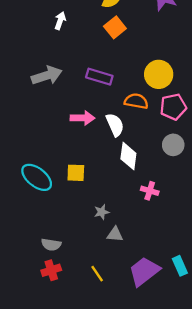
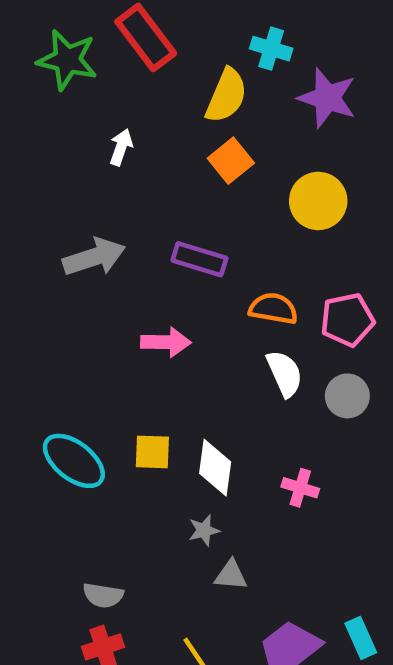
yellow circle: (159, 74) -> (318, 201), moved
white semicircle: (115, 125) -> (285, 374), moved
white diamond: (128, 156) -> (215, 468), moved

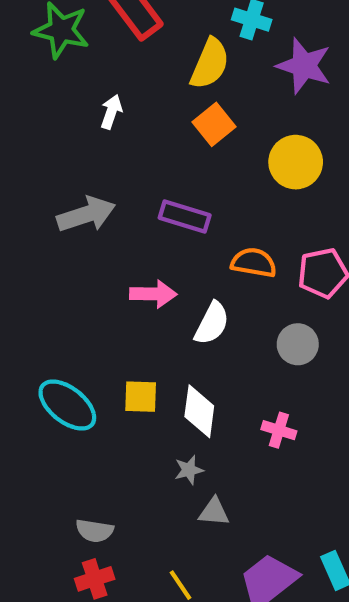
white semicircle: (285, 374) -> (212, 323), moved, turned 51
gray circle: (347, 396) -> (298, 344), moved

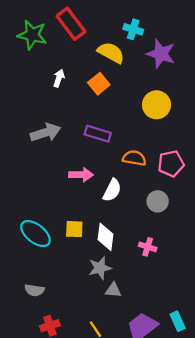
yellow semicircle: (210, 64) -> (111, 53), turned -84
orange square: (214, 124) -> (99, 84), moved
gray star: (189, 470) -> (100, 268), size x1.5
gray semicircle: (95, 531) -> (34, 290), moved

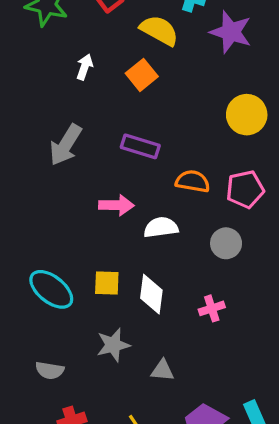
yellow circle: (156, 105) -> (247, 115), moved
gray arrow: (45, 133) -> (66, 145), turned 140
white semicircle: (112, 190) -> (161, 227), turned -125
pink cross: (148, 247) -> (212, 308), turned -35
gray star: (100, 268) -> (113, 345), moved

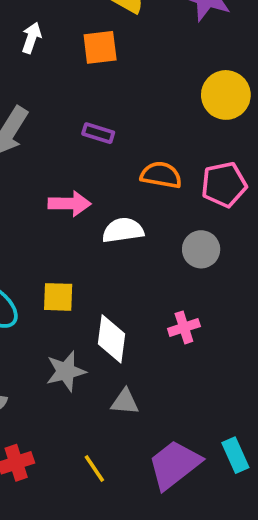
orange square: (142, 75) -> (100, 47), turned 32
purple rectangle: (140, 146) -> (98, 133), size x0.7
white diamond: (151, 294) -> (112, 339), moved

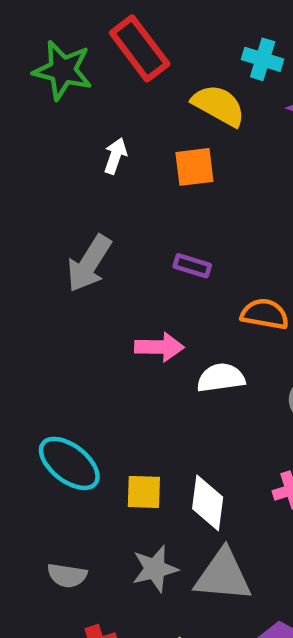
yellow square: (58, 297) -> (144, 492), moved
gray star: (66, 371) -> (155, 569), moved
gray triangle: (125, 402) -> (223, 575), size x1.8

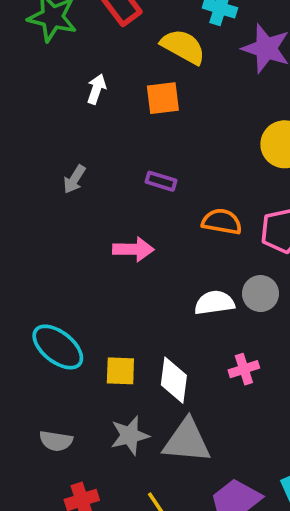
gray arrow: (89, 264) -> (74, 179), size x0.6
white semicircle: (221, 378) -> (214, 303), moved

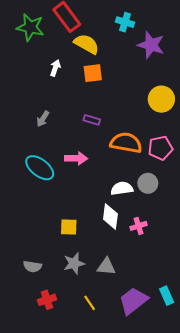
yellow semicircle: (183, 47) -> (87, 44), moved
orange semicircle: (222, 222) -> (126, 143), size x1.4
cyan ellipse: (58, 347) -> (40, 168), moved
white diamond: (174, 380) -> (110, 217), moved
gray triangle: (187, 441) -> (106, 267), size x0.7

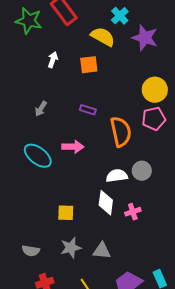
cyan cross: (125, 22) -> (120, 16), turned 30
yellow semicircle: (87, 44) -> (103, 37), moved
orange semicircle: (126, 143) -> (121, 132), turned 68
pink pentagon: (160, 148) -> (154, 119), moved

